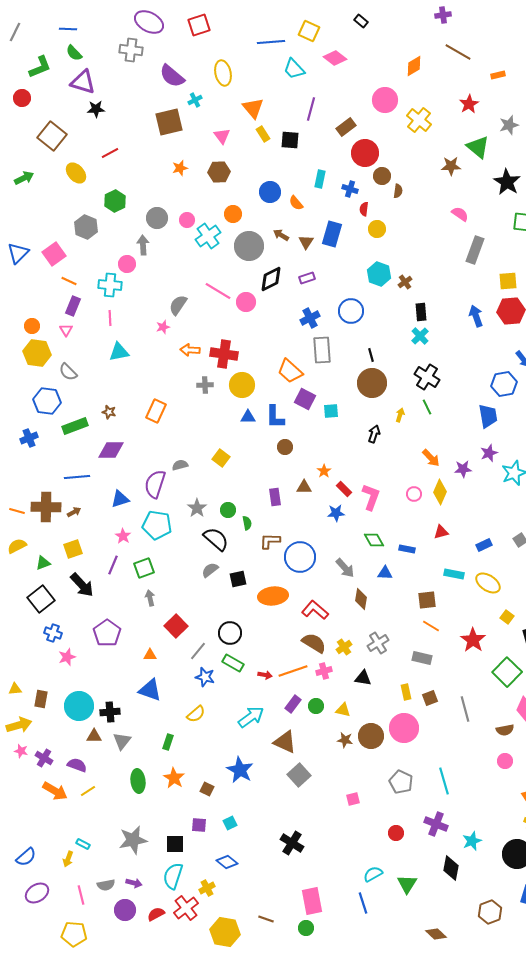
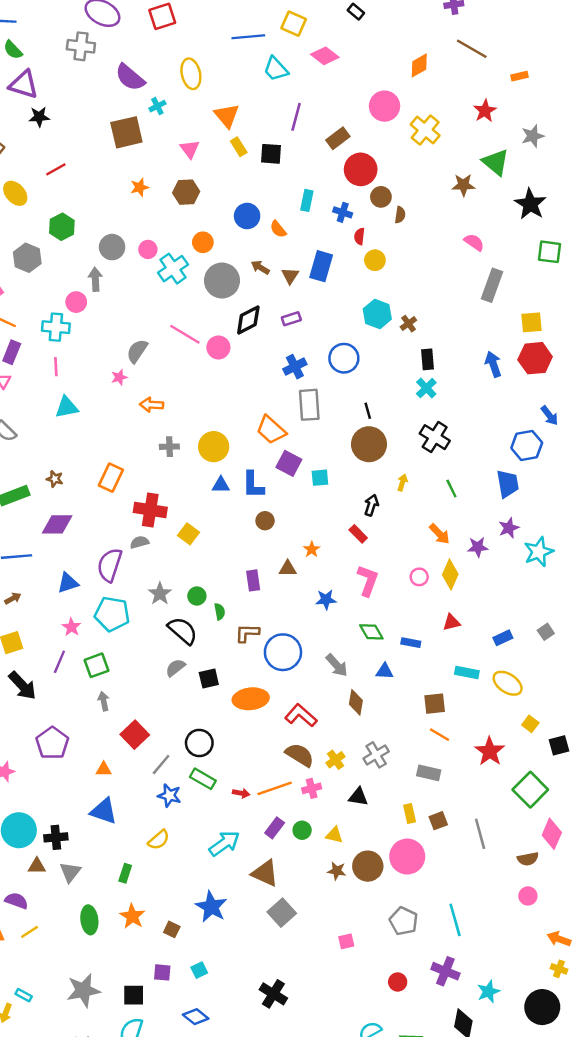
red cross: (224, 354) -> (150, 510), moved
green line: (427, 407) -> (451, 488), moved
red rectangle: (344, 489) -> (358, 534), moved

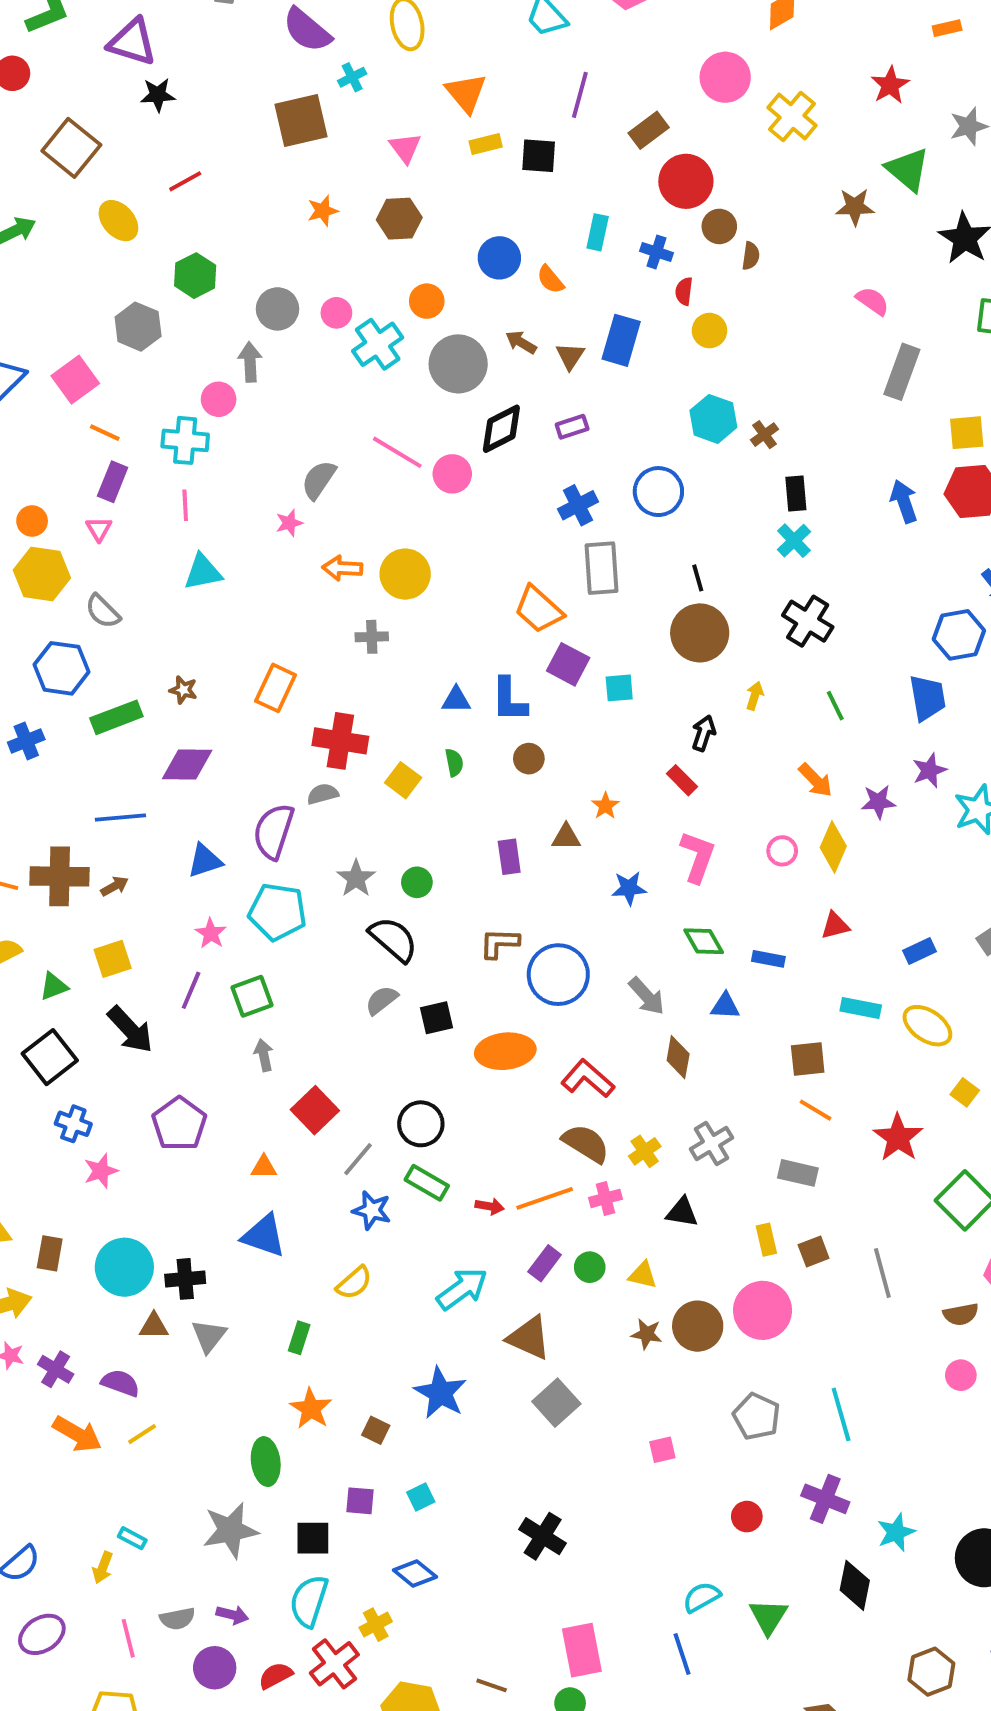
yellow rectangle: (239, 147) -> (486, 144), turned -72
yellow circle: (214, 447) -> (405, 574), moved
green semicircle: (220, 612) -> (454, 763), moved
green ellipse: (89, 920) -> (266, 1462), moved

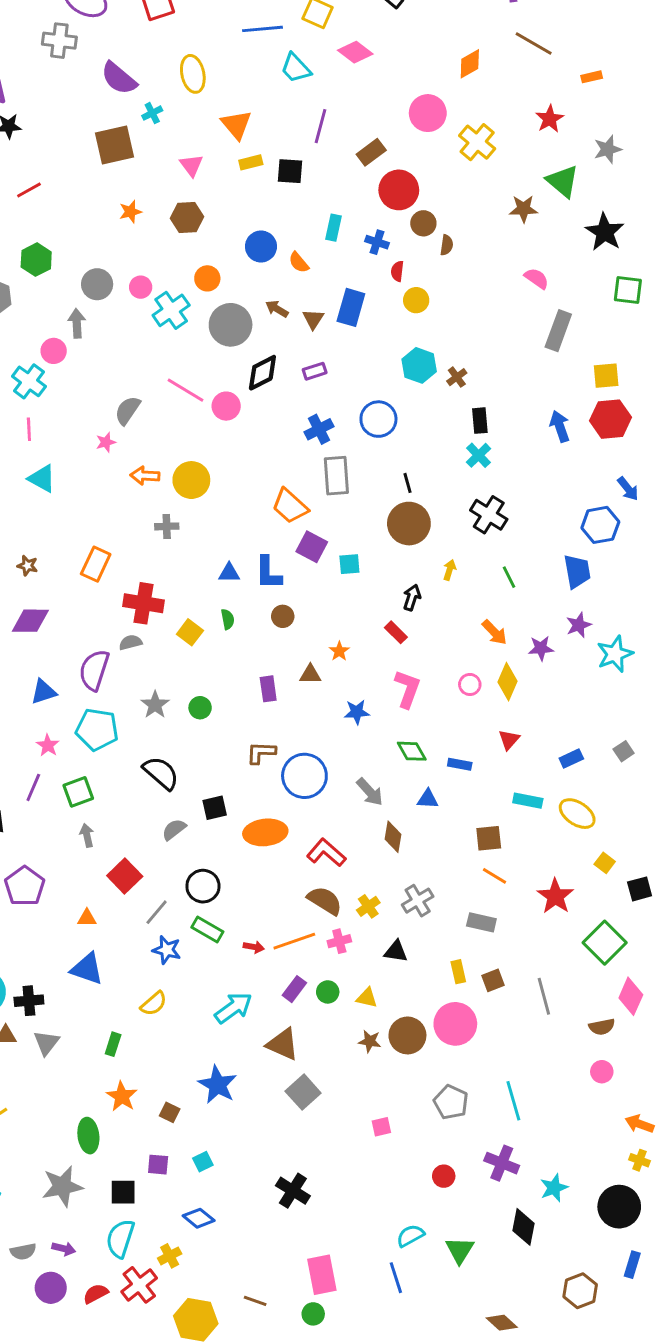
cyan cross: (185, 440) -> (29, 381), turned 32
cyan triangle: (203, 572) -> (42, 479), turned 40
red triangle: (835, 926) -> (509, 740), turned -35
black semicircle: (393, 939) -> (161, 773), moved
gray semicircle: (382, 1000) -> (174, 830), moved

